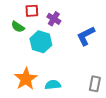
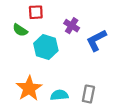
purple cross: (54, 19) -> (72, 26), moved
gray rectangle: (95, 84) -> (88, 94), moved

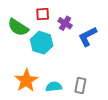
red square: (36, 12) -> (43, 14), moved
green semicircle: (20, 30) -> (18, 27), size x1.5

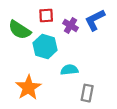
blue L-shape: (88, 37) -> (95, 20), moved
cyan semicircle: (54, 87) -> (69, 70), moved

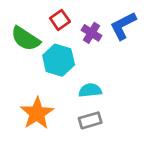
red square: (46, 16) -> (60, 20), turned -32
gray rectangle: (87, 93) -> (90, 120), moved, turned 63

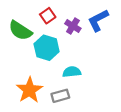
gray rectangle: (90, 120) -> (60, 96), moved

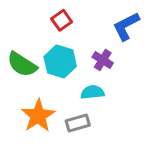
purple cross: (73, 26) -> (103, 60), moved
green semicircle: (20, 31) -> (22, 64), moved

